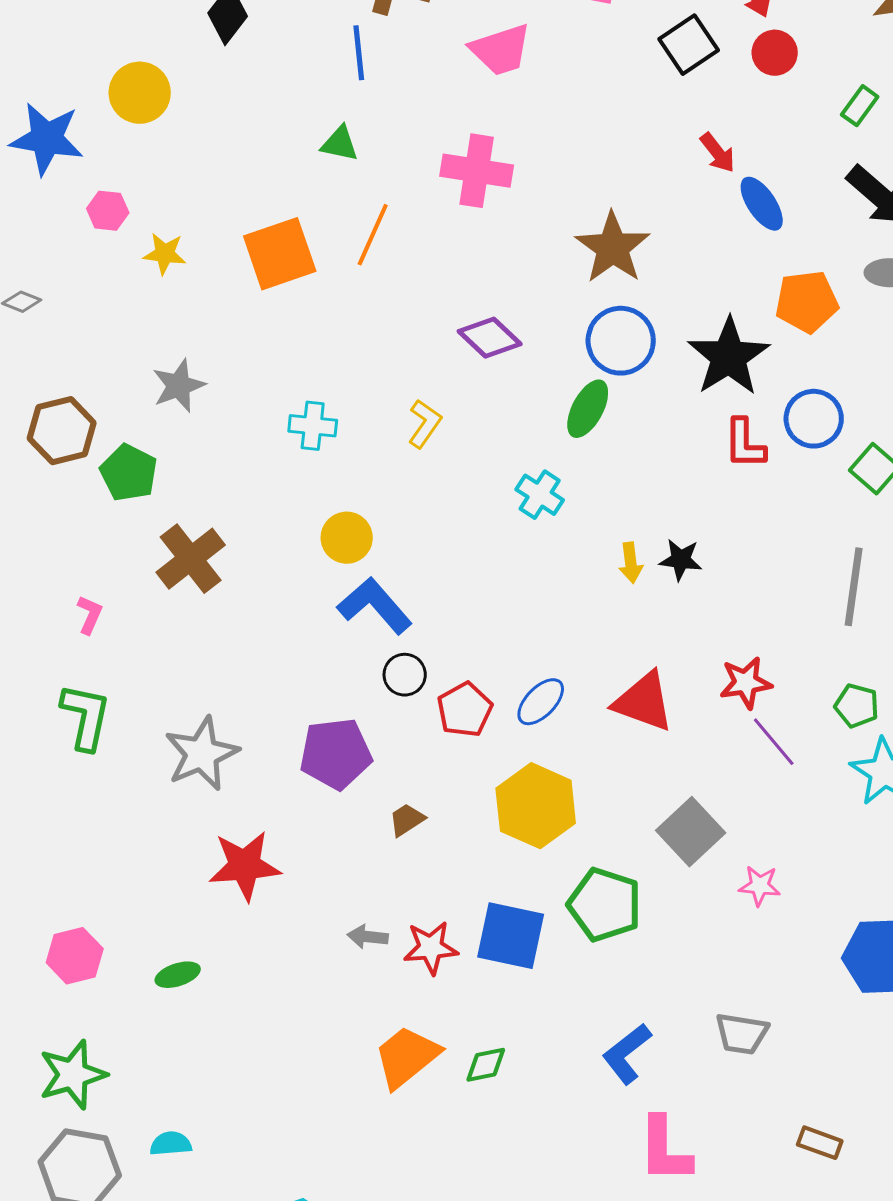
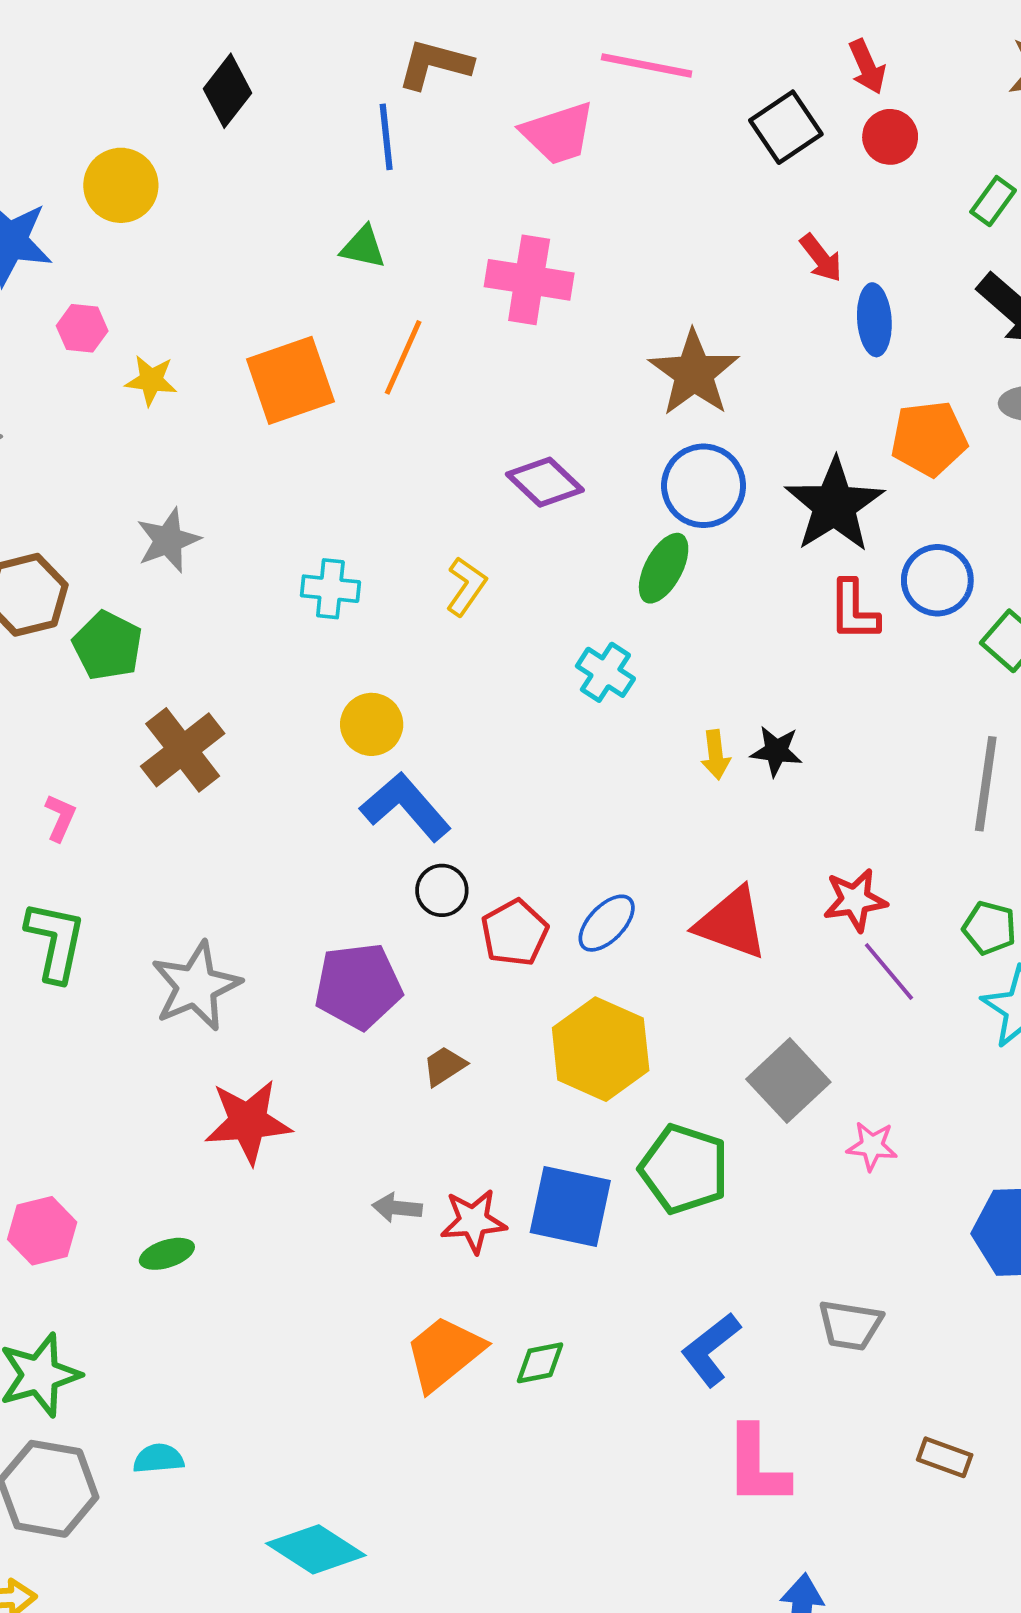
blue ellipse: (762, 204) -> (874, 320), turned 30

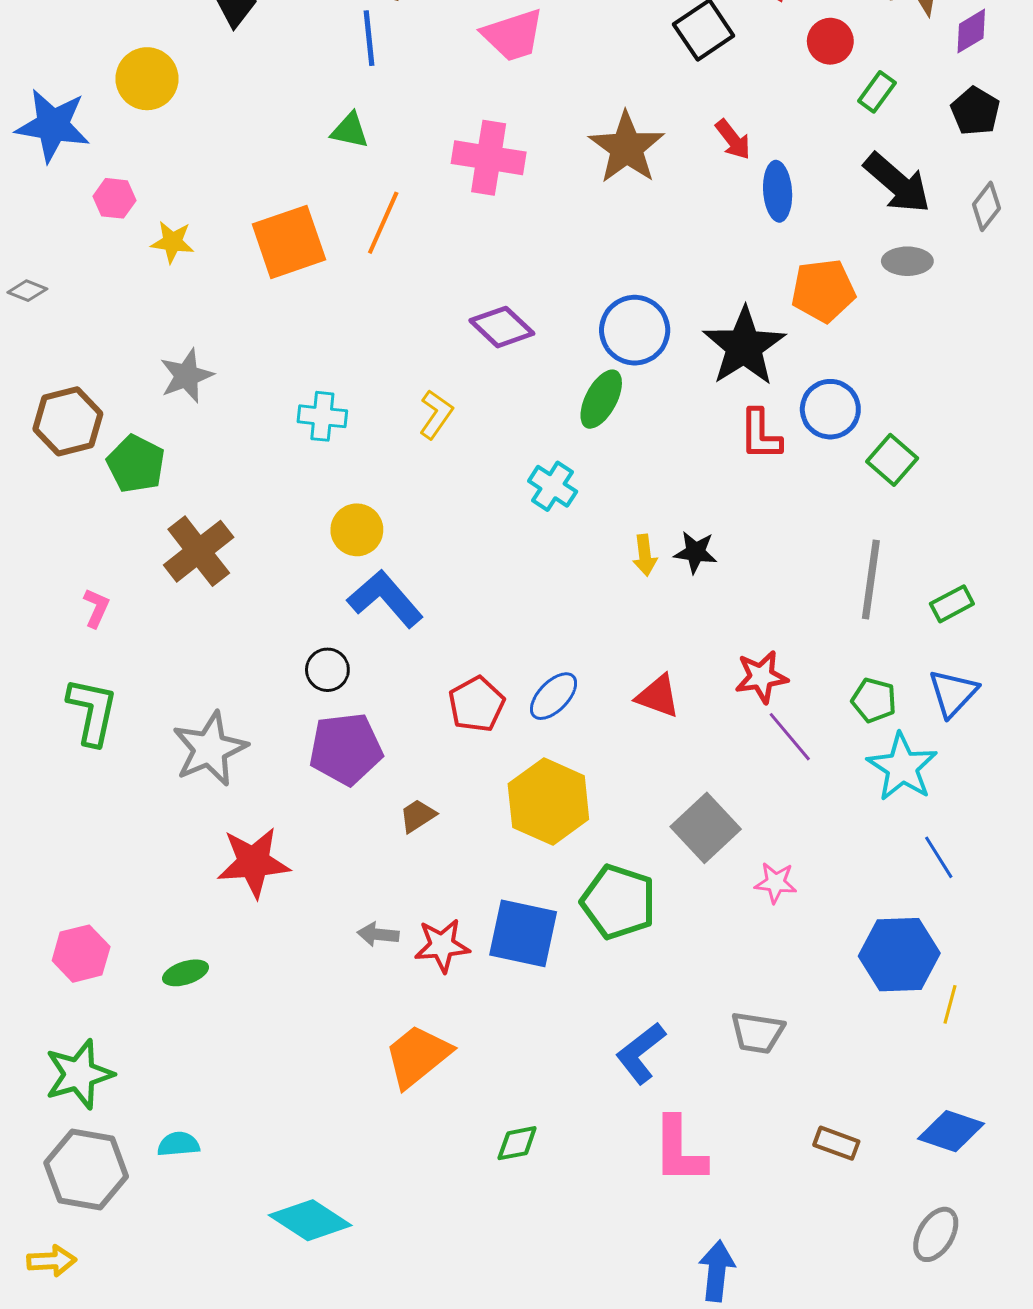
red circle: (890, 137) -> (830, 41), moved
brown star: (694, 373) -> (627, 148), moved
black circle: (442, 890) -> (327, 670), moved
red triangle: (731, 923) -> (658, 696), size x0.7
green diamond: (540, 1363) -> (517, 1143), moved

